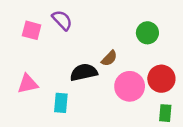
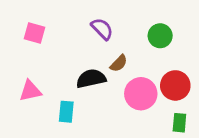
purple semicircle: (62, 20) -> (102, 29), moved

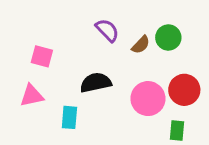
pink square: (35, 33) -> (42, 56), moved
brown semicircle: (119, 63) -> (141, 45), moved
green rectangle: (179, 123) -> (177, 131), moved

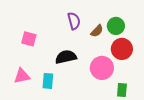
purple semicircle: (107, 30) -> (74, 21), turned 30
red circle: (184, 90) -> (122, 49), moved
pink triangle: (32, 96) -> (22, 76), moved

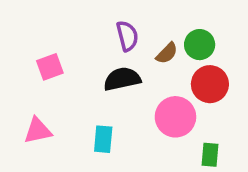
pink square: (29, 39) -> (50, 67), turned -35
black semicircle: (66, 57) -> (122, 79), moved
cyan rectangle: (48, 81) -> (103, 139), moved

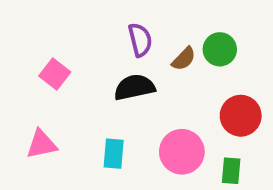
pink square: (50, 67) -> (55, 74), turned -32
red circle: (210, 84) -> (241, 116), moved
pink circle: (175, 117) -> (182, 152), moved

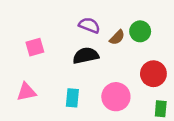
purple semicircle: (140, 40) -> (89, 25), turned -55
pink square: (55, 74) -> (35, 47), turned 36
green rectangle: (231, 171) -> (161, 109), moved

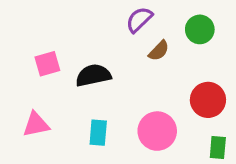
purple semicircle: (89, 25) -> (139, 20), moved, turned -65
green circle: (140, 31) -> (200, 29), moved
black semicircle: (86, 56) -> (93, 75), moved

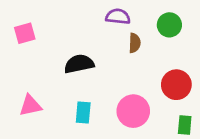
purple semicircle: (139, 20) -> (118, 17), turned 50
brown semicircle: (159, 51) -> (135, 43), turned -42
pink square: (47, 64) -> (25, 33), moved

